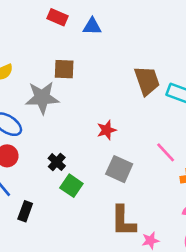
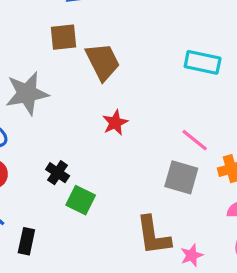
brown square: (64, 69) -> (64, 37), moved
brown trapezoid: (147, 81) -> (103, 62), moved
gray square: (119, 169) -> (181, 177), moved

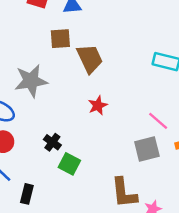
gray square: (181, 177) -> (147, 149), turned -32

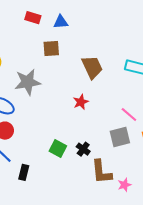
brown trapezoid: (90, 59) -> (92, 67), moved
black cross: (52, 142) -> (83, 149), moved

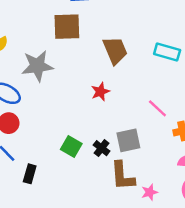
brown square: (51, 48) -> (67, 27), size x1.4
gray square: (120, 137) -> (128, 140), moved

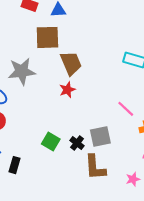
brown trapezoid: (115, 50) -> (71, 63), moved
red star: (100, 92) -> (67, 90), moved
pink star: (150, 192) -> (133, 179), moved

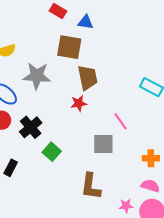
pink line: (126, 109) -> (120, 121), moved
gray square: (100, 136) -> (103, 144), moved
black cross: (77, 143) -> (31, 127), moved, size x1.5

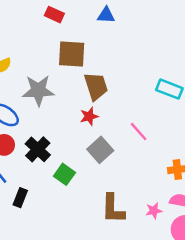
blue triangle: (86, 22) -> (106, 15), moved
gray square: (103, 144) -> (100, 150), moved, turned -35
pink star: (126, 206) -> (154, 211), moved

